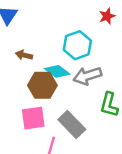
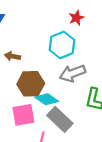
red star: (107, 16) -> (76, 18), moved
cyan diamond: (57, 71) -> (47, 99), moved

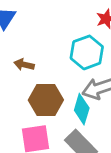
cyan diamond: (47, 99) -> (82, 109), moved, turned 70

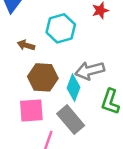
cyan hexagon: (87, 52) -> (61, 28), moved

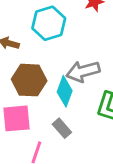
gray rectangle: (71, 120) -> (62, 128), size x0.6

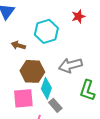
cyan diamond: (65, 91) -> (46, 88), moved

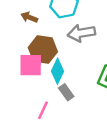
gray arrow: (70, 65) -> (81, 33), moved
pink square: (23, 98) -> (31, 65), moved

